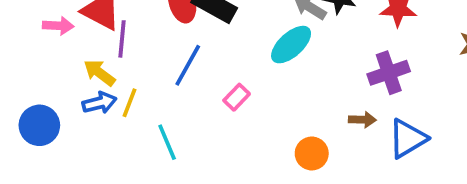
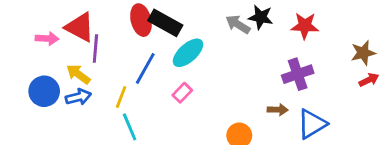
cyan ellipse: (291, 45) -> (188, 53), moved
yellow line: (130, 103) -> (121, 97), moved
blue circle: (39, 125) -> (44, 91), moved

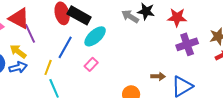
purple line: (95, 49) -> (30, 33), turned -30
purple cross: (298, 74) -> (187, 44), moved

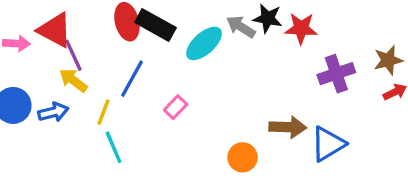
red star: (177, 17) -> (301, 28), moved
cyan ellipse: (95, 36) -> (204, 43), moved
yellow arrow: (18, 51) -> (73, 80), moved
brown arrow: (158, 76) -> (288, 127), size x1.5

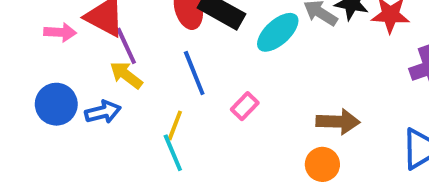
blue line: (132, 79) -> (194, 73), turned -51
yellow line: (104, 112) -> (175, 126), moved
brown arrow: (288, 127) -> (338, 122), moved

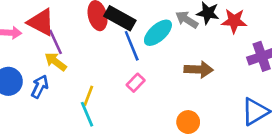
blue line: (194, 73) -> (132, 46), moved
blue arrow: (103, 112) -> (40, 87), turned -50
brown arrow: (338, 122) -> (199, 70), moved

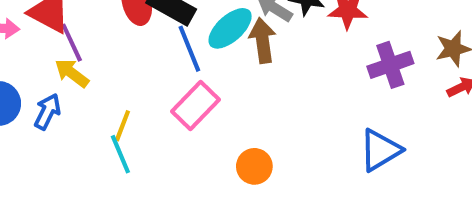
brown arrow: (199, 70) -> (262, 41), moved, turned -100
pink rectangle: (136, 83) -> (196, 105), size x1.6
orange circle: (188, 122) -> (254, 166), moved

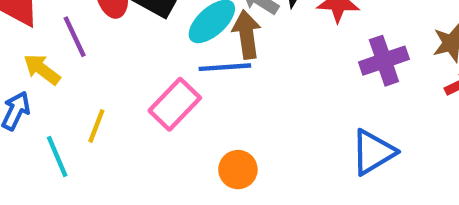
purple line: (72, 43) -> (75, 37), moved
blue line: (189, 49) -> (225, 67), moved, turned -72
cyan line: (120, 154) -> (57, 156), moved

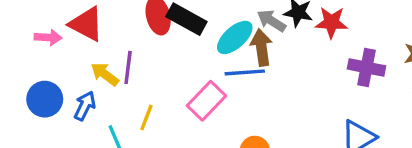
purple line: (75, 37) -> (128, 67), moved, turned 32
purple cross: (384, 61) -> (366, 67), turned 30

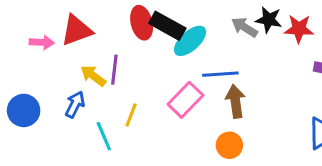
red triangle: (86, 24) -> (77, 30), turned -48
cyan ellipse: (235, 37) -> (190, 41), moved
brown arrow: (261, 47) -> (235, 101), moved
blue circle: (45, 99) -> (24, 110), moved

